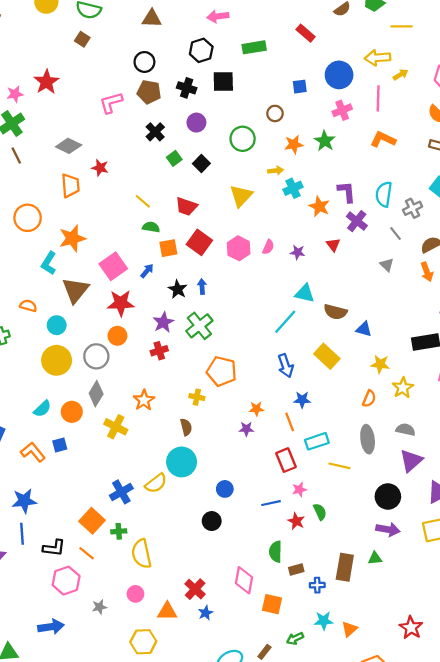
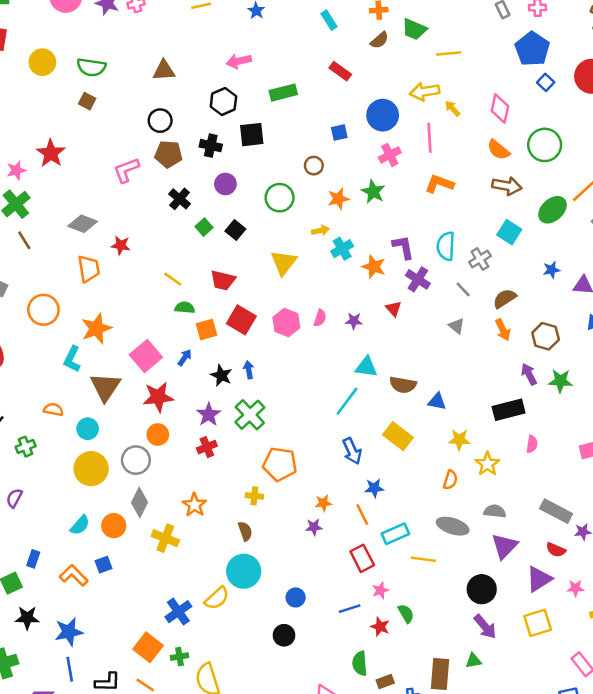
yellow arrow: (401, 75) -> (452, 108), turned -96
gray ellipse: (368, 439) -> (453, 526), turned -60
purple arrow: (388, 529) -> (485, 627), turned 45

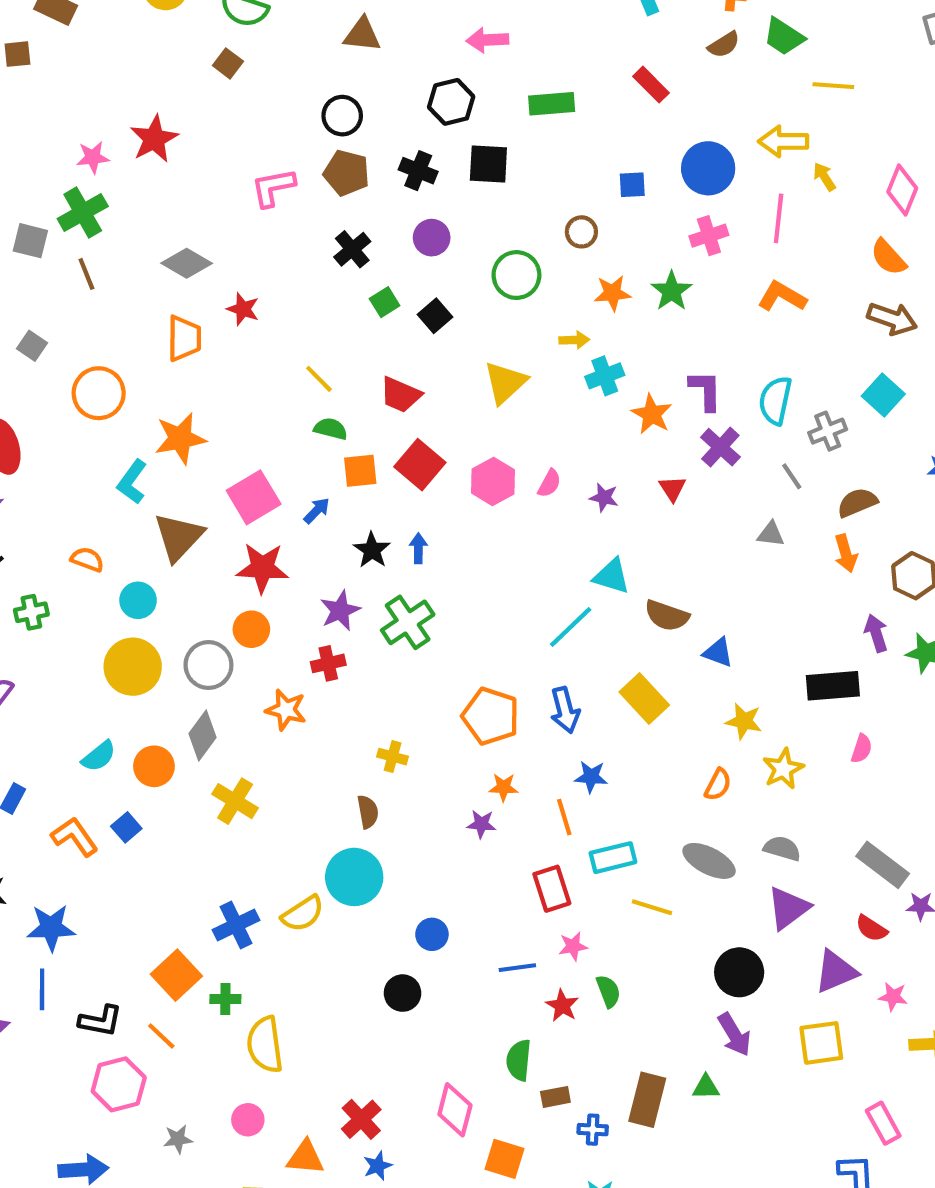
gray triangle: (457, 326) -> (771, 534), turned -42
orange pentagon: (280, 464) -> (491, 716), moved
orange star: (195, 505) -> (286, 710), moved, turned -30
blue square: (103, 565) -> (126, 827), turned -30

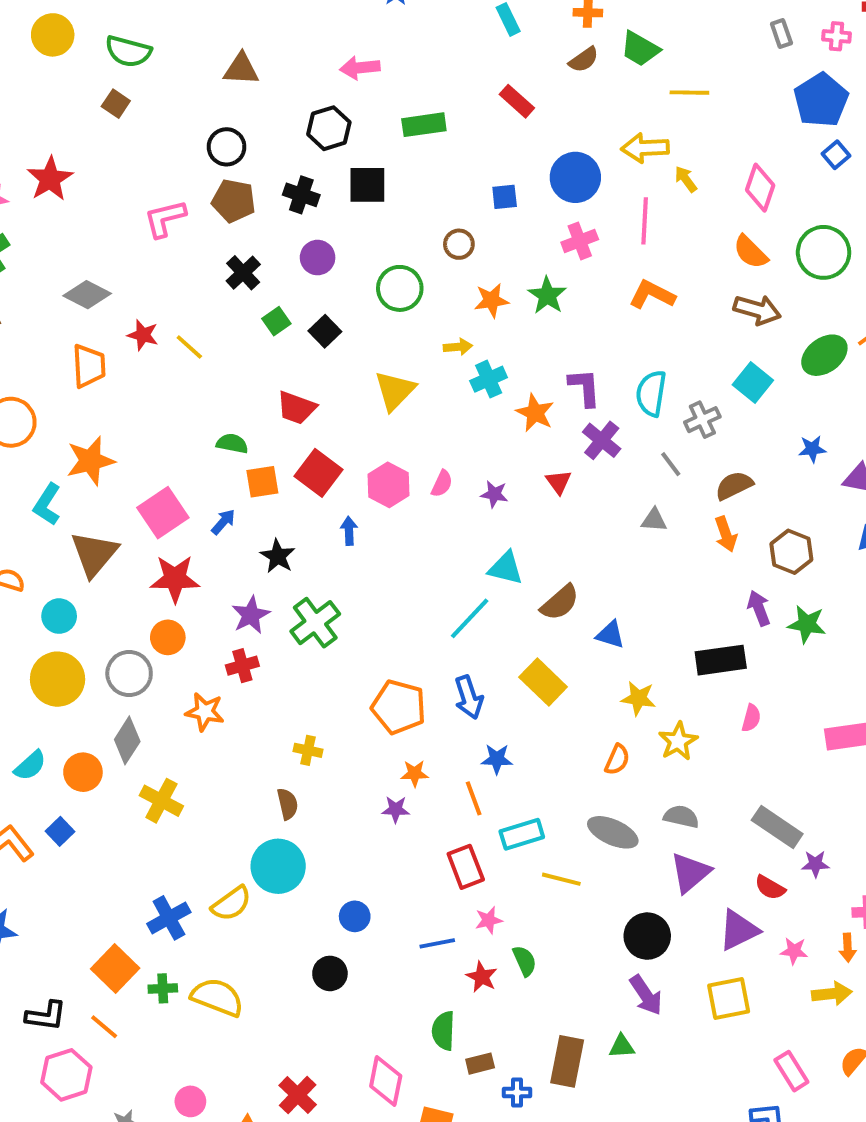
yellow line: (319, 379) -> (189, 347), moved
blue arrow: (418, 548) -> (349, 531), moved
brown semicircle: (667, 616) -> (560, 603), turned -57
yellow semicircle: (265, 1045) -> (217, 997), moved, turned 122

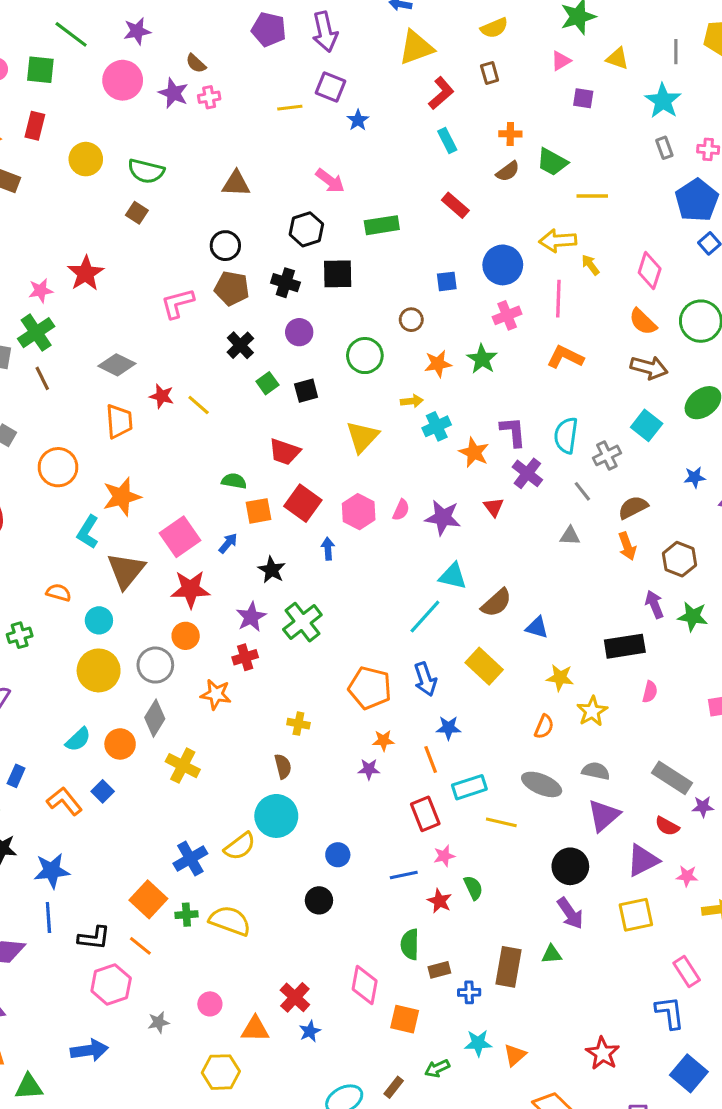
pink arrow: (360, 68) -> (330, 181), turned -136
black square: (325, 331) -> (306, 391), turned 30
purple star: (494, 494) -> (443, 518), size x1.6

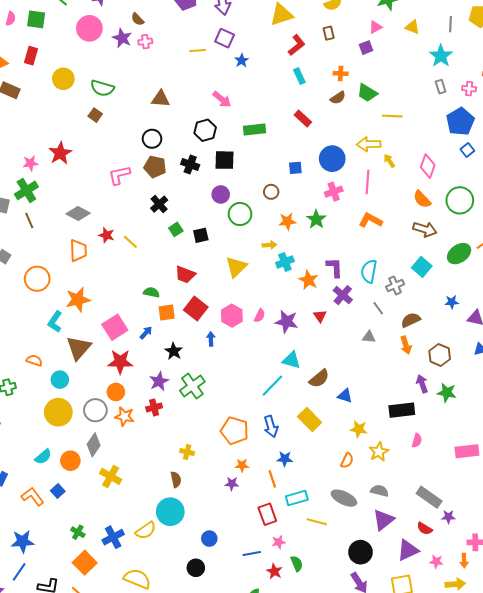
purple square: (583, 98) -> (366, 48), moved, turned -32
purple circle: (299, 332) -> (221, 194), moved
orange star: (216, 694) -> (124, 416), moved
green cross: (186, 915) -> (78, 532), moved, turned 32
blue line: (48, 917) -> (19, 572), turned 36

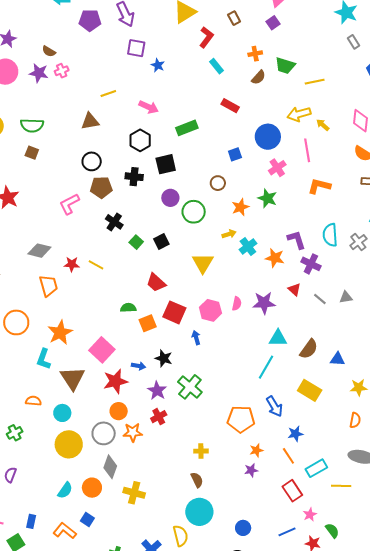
yellow line: (198, 51) -> (108, 93), moved
red trapezoid: (185, 275) -> (156, 283), turned 35
gray line: (378, 308) -> (320, 299), moved
blue arrow: (146, 333) -> (138, 366), moved, turned 72
yellow semicircle: (146, 530) -> (181, 536), turned -55

